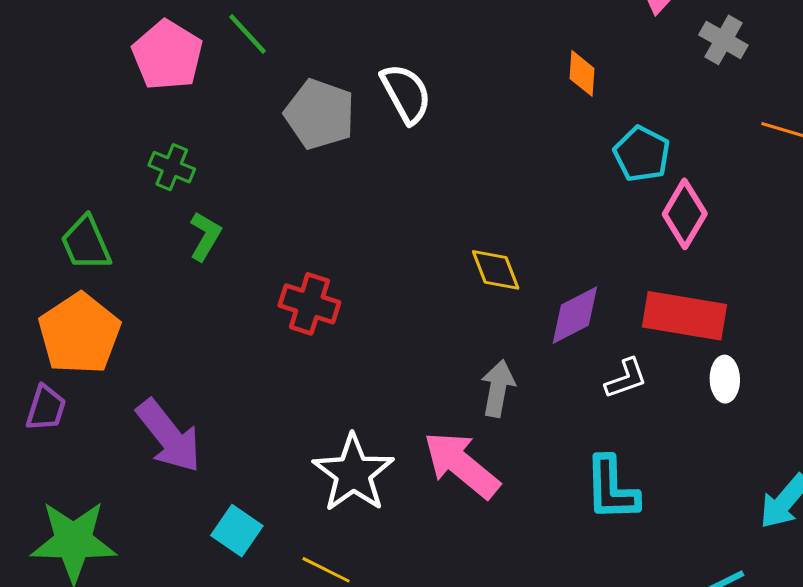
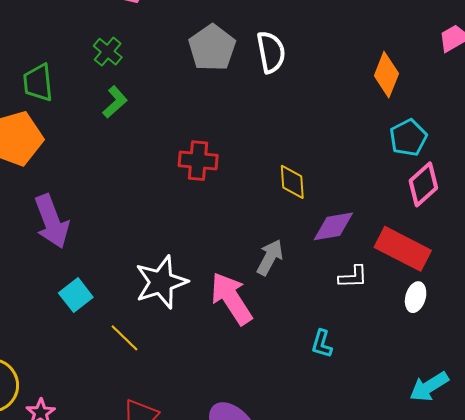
orange diamond: (582, 73) -> (386, 75), size x1.4
red cross: (309, 304) -> (198, 161), moved, turned -30
cyan L-shape: (612, 489) -> (322, 344), size x0.6

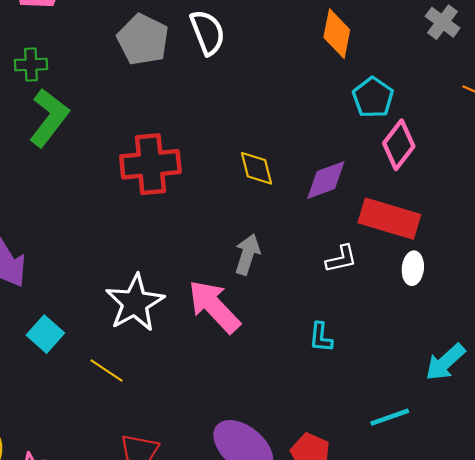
green cross: (108, 52) -> (31, 65), turned -32
green L-shape: (115, 102) -> (49, 118), size x1.6
red cross: (198, 161) -> (150, 164), size x1.4
purple diamond: (333, 226) -> (326, 180), moved

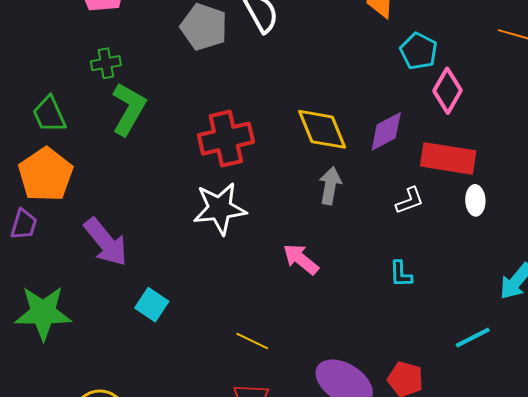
yellow diamond: (257, 168) -> (322, 129), size x1.5
gray arrow: (247, 254) -> (330, 186), moved
white star: (135, 303) -> (220, 208), moved, turned 30
pink arrow: (214, 307) -> (301, 259), size x0.7
yellow line: (106, 370) -> (252, 341), moved

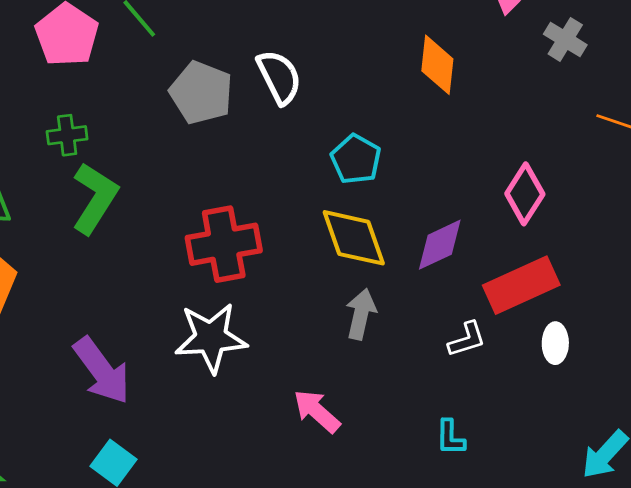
cyan pentagon: (419, 51) -> (356, 159), moved
red rectangle: (448, 158) -> (521, 285), turned -36
purple arrow: (106, 242) -> (102, 371), moved

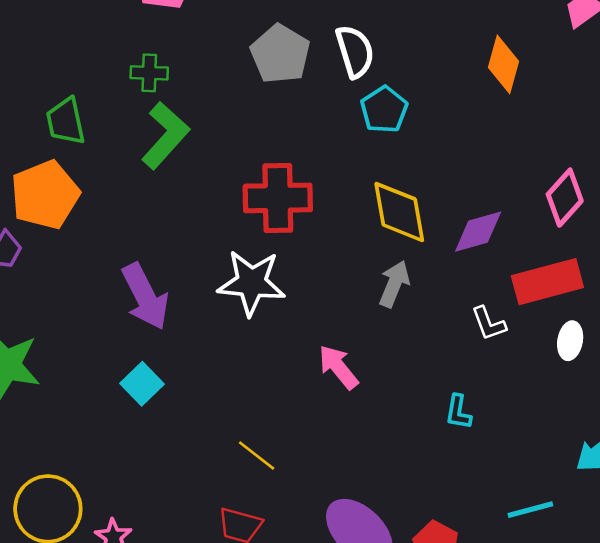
cyan pentagon: (356, 159) -> (384, 110), moved
white L-shape: (467, 339) -> (489, 324), turned 78

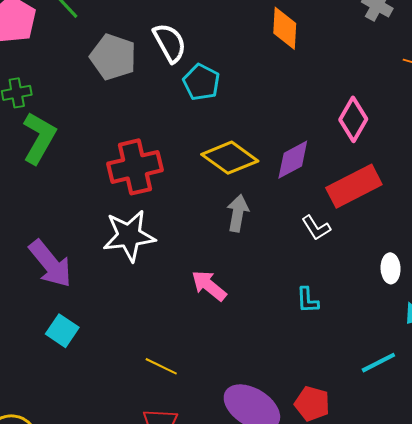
yellow diamond: (399, 212) -> (230, 158), turned -32
white ellipse: (570, 341) -> (391, 268), moved

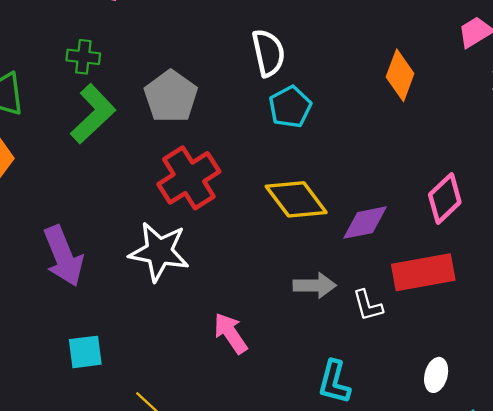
gray pentagon: (113, 57) -> (171, 97), moved
red cross: (135, 167) -> (189, 178), turned -36
gray arrow: (238, 213) -> (315, 285), moved, turned 63
cyan L-shape: (308, 300) -> (334, 382), size x1.4
cyan square: (62, 331) -> (85, 352), moved, turned 32

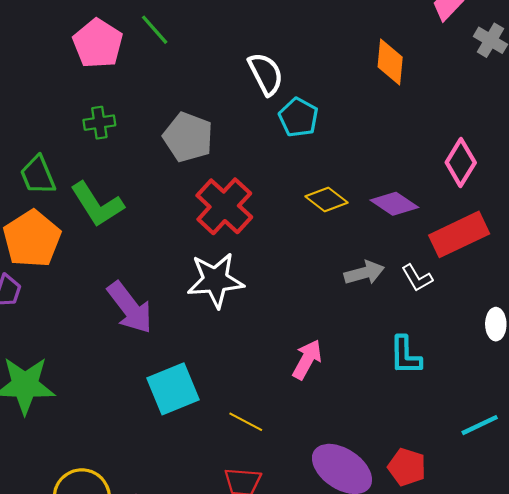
green L-shape: (93, 114) -> (97, 204), moved, turned 116
yellow diamond: (296, 199) -> (327, 200), size x0.7
purple diamond: (365, 223) -> (394, 204), turned 60
pink arrow: (231, 333) -> (307, 359), moved, turned 78
cyan square: (85, 352) -> (173, 389), size x1.5

